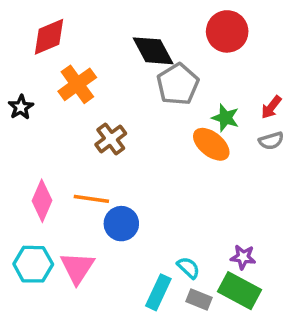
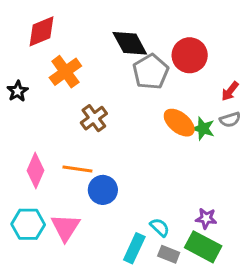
red circle: (227, 31) -> (190, 55), moved
green star: (225, 118) -> (203, 129), moved

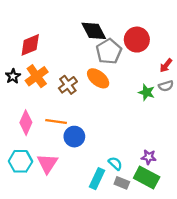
red diamond: (42, 31) -> (30, 45), moved
orange cross: (65, 72) -> (37, 76), moved
black star: (18, 91) -> (13, 76), moved
orange ellipse: (179, 123) -> (98, 78), moved

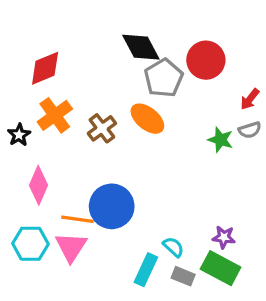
black star: (13, 76) -> (19, 135), moved
orange line: (56, 121) -> (78, 219), moved
blue circle: (74, 137) -> (112, 206), size x1.4

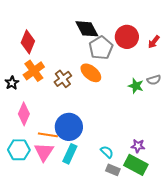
red diamond: (45, 68) -> (28, 42), turned -45
red arrow: (250, 99) -> (154, 42), moved
cyan rectangle: (146, 270) -> (70, 154), moved

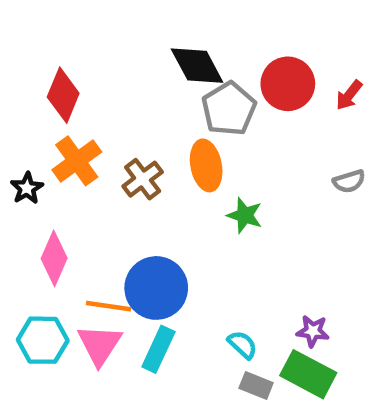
orange ellipse: (91, 73) -> (206, 165), turned 40
green star: (136, 86) -> (245, 215), moved

